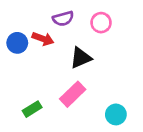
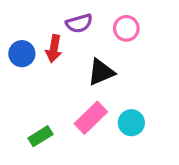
red arrow: (43, 39) -> (54, 49), turned 80
cyan circle: (116, 114) -> (131, 123), moved

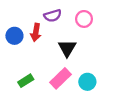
black triangle: (101, 72) -> (67, 48), turned -36
green rectangle: (40, 136) -> (26, 81), moved

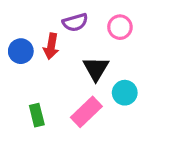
green rectangle: (26, 81) -> (37, 115), turned -72
cyan circle: (87, 82) -> (125, 93), moved

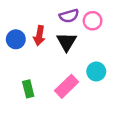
purple semicircle: (75, 22) -> (69, 16), moved
black triangle: (96, 69) -> (67, 42), moved

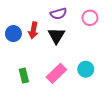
pink circle: (93, 21) -> (90, 18), moved
cyan circle: (96, 71) -> (86, 69), moved

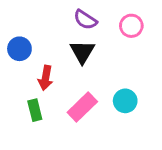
purple semicircle: (58, 14) -> (85, 20), turned 49
red arrow: (33, 30) -> (46, 78), moved

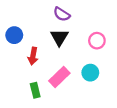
pink circle: (131, 26) -> (97, 41), moved
green rectangle: (35, 110) -> (35, 90), moved

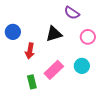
purple semicircle: (62, 14) -> (72, 13), moved
black triangle: (59, 37) -> (54, 34), turned 42

